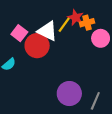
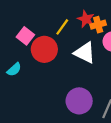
yellow line: (64, 25) -> (62, 27), moved
white triangle: (47, 31) -> (85, 53), moved

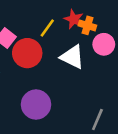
orange cross: (98, 25) -> (87, 25), turned 32
purple circle: (79, 101) -> (36, 105), moved

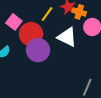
purple circle: (36, 105) -> (38, 50), moved

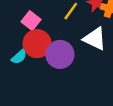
red circle: (31, 34) -> (37, 44), moved

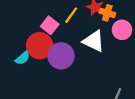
pink square: (31, 21) -> (50, 25), moved

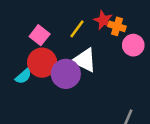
pink square: (50, 25) -> (40, 35), moved
white triangle: (94, 41) -> (85, 60), moved

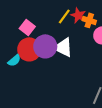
yellow line: (77, 29) -> (64, 16), moved
purple circle: (66, 74) -> (45, 46), moved

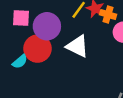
pink square: (27, 27) -> (21, 18), moved, turned -35
purple circle: (45, 46) -> (47, 26), moved

